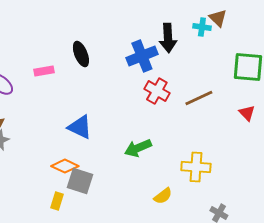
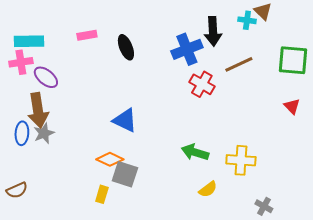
pink rectangle: (44, 71) -> (87, 35), moved
brown line: (199, 98) -> (239, 64), moved
green arrow: (138, 148) -> (195, 152), moved, turned 40

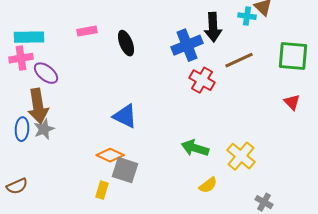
yellow cross: (241, 160) -> (241, 156), turned 36

